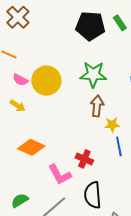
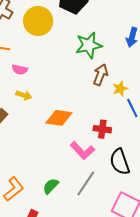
yellow circle: (46, 81) -> (38, 21), moved
brown arrow: (97, 106) -> (101, 75), turned 30
orange diamond: (31, 147) -> (59, 118), moved

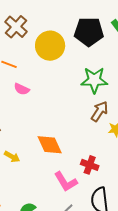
yellow arrow: (24, 95) -> (12, 157), moved
orange diamond: (59, 118) -> (50, 145), turned 44

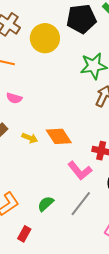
pink semicircle: (22, 89) -> (14, 98), moved
yellow arrow: (12, 157) -> (30, 138), moved

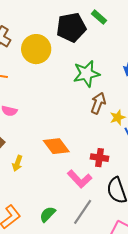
yellow arrow: (30, 138) -> (17, 163), moved, turned 91

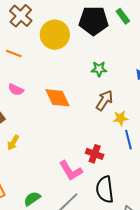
green star: (87, 74) -> (99, 69), size x0.6
orange diamond: (56, 146) -> (57, 98), moved

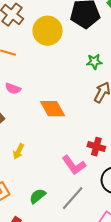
orange diamond: (57, 98) -> (52, 109), moved
yellow arrow: (13, 143) -> (18, 151), moved

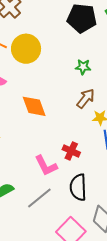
yellow circle: (48, 31) -> (26, 49), moved

